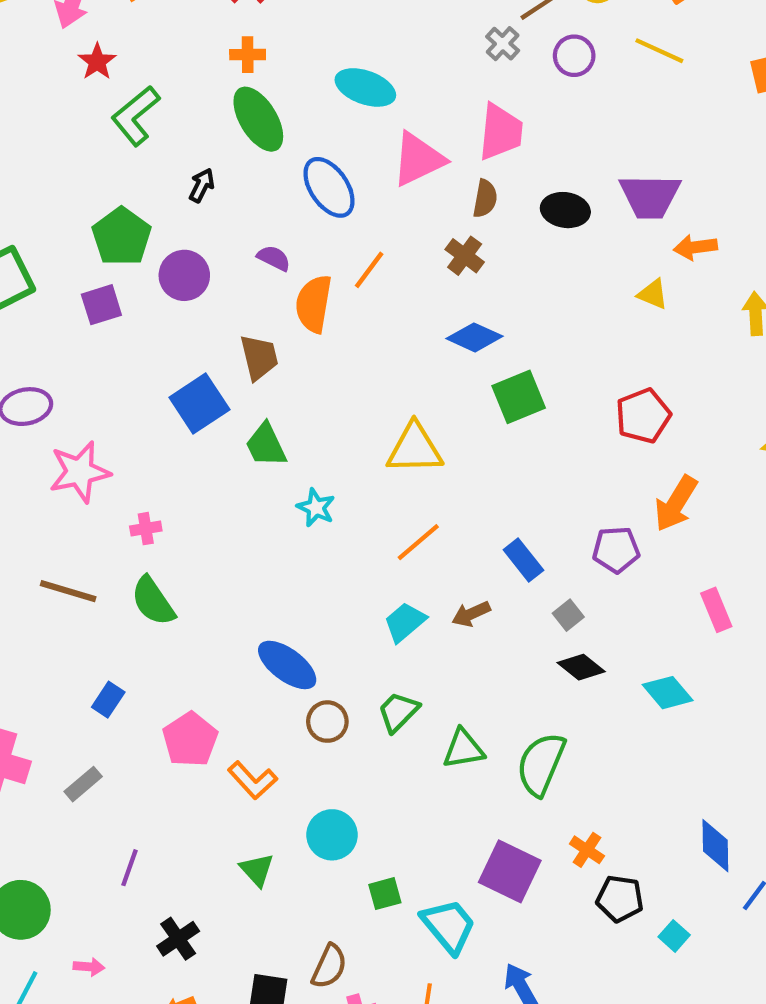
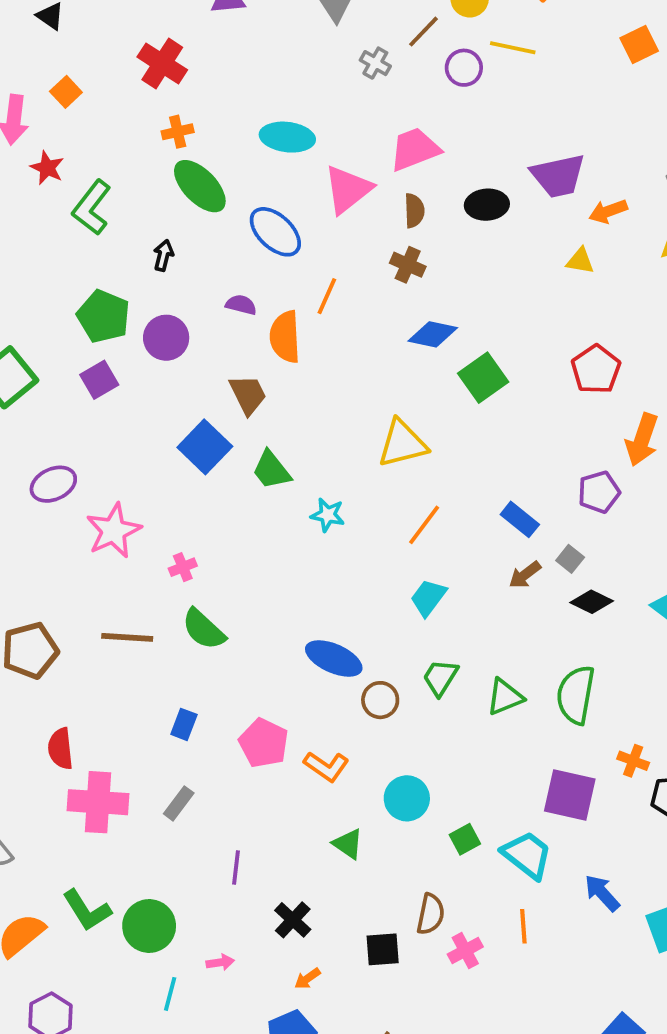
gray cross: (503, 44) -> (375, 63), moved
yellow line: (659, 51) -> (513, 48), moved
pink trapezoid: (501, 132) -> (415, 149), turned -104
brown arrow: (471, 614) -> (525, 575), moved

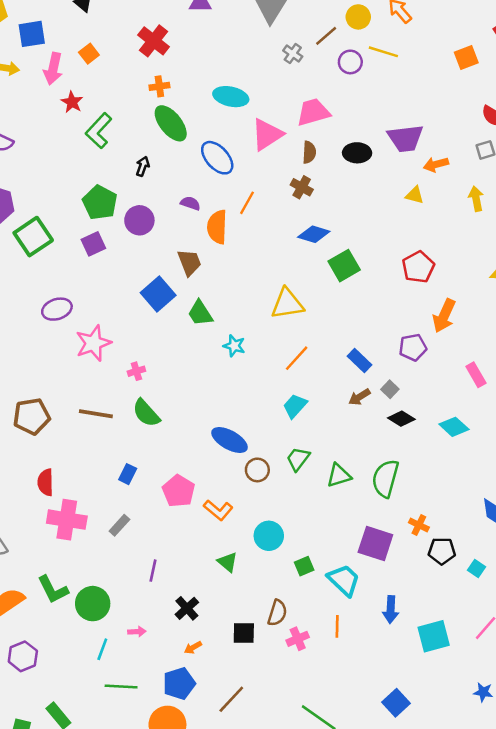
blue arrow: (602, 893) -> (391, 609), turned -140

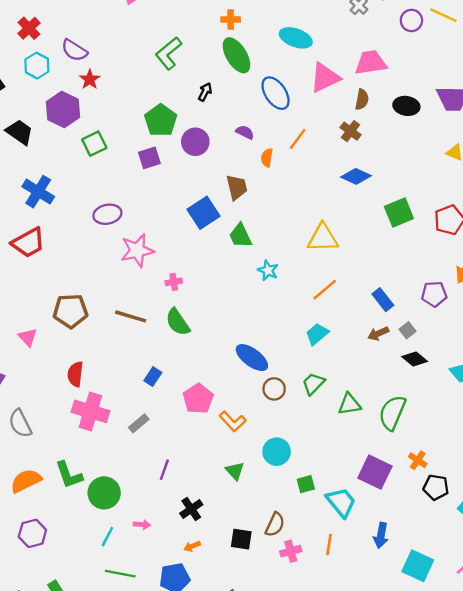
red star: (72, 102) -> (90, 79), moved
orange semicircle: (217, 227) -> (267, 158), size x0.6
green square: (33, 237) -> (94, 144), size x0.7
green square: (344, 266) -> (399, 213), moved
cyan square: (434, 636) -> (418, 566), turned 32

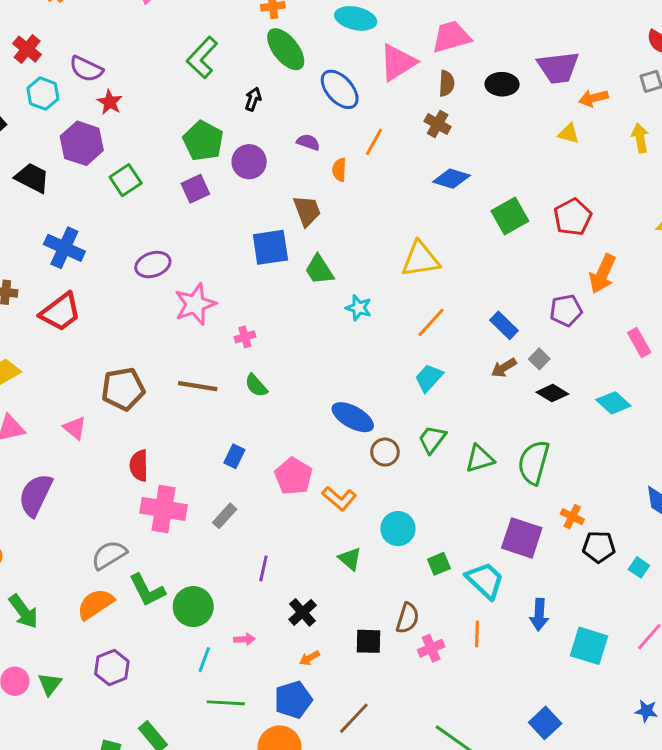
blue square: (204, 213) -> (270, 247), turned 32
green semicircle: (178, 322) -> (256, 386), size x0.7
gray semicircle: (20, 423) -> (109, 555), moved, turned 92

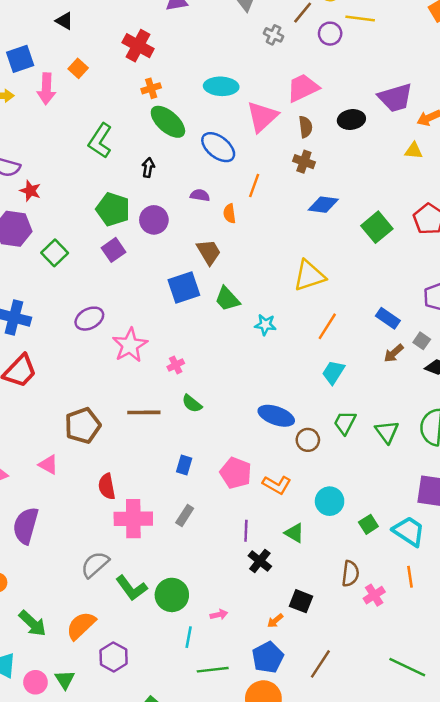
green triangle: (480, 459) -> (387, 432), turned -40
purple line: (263, 568) -> (246, 531), moved
orange semicircle: (95, 604) -> (81, 626), moved
black cross: (303, 612) -> (260, 561), moved
black square: (369, 641) -> (301, 601), moved, turned 30

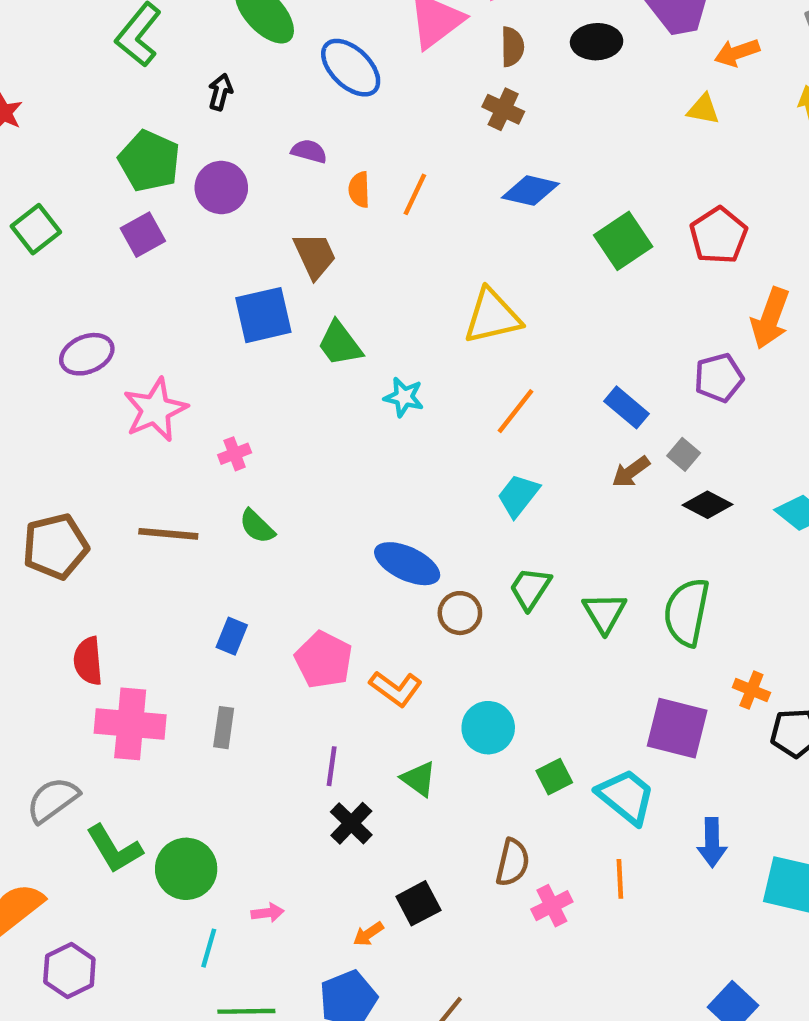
orange line: (254, 186) -> (415, 194), moved
gray rectangle: (185, 516) -> (224, 728), turned -30
black square: (301, 601) -> (418, 903), turned 35

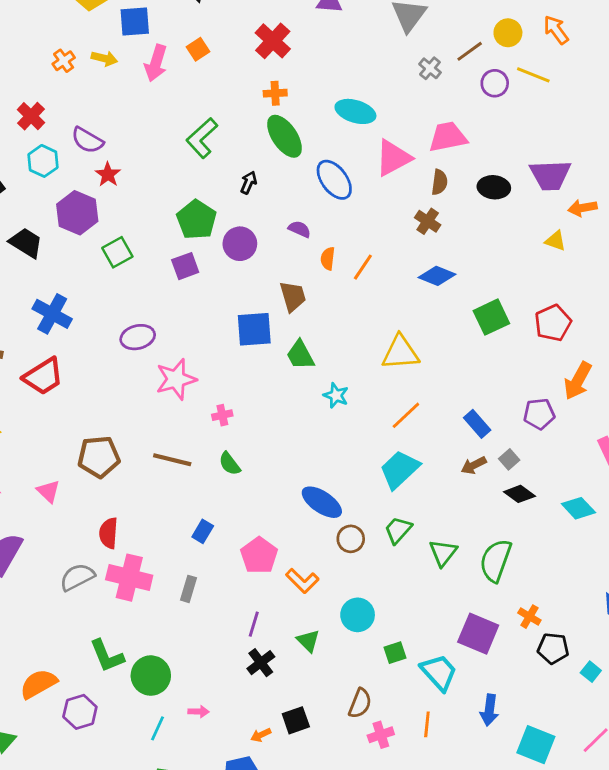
cyan trapezoid: (518, 496) -> (399, 469), size x1.4
gray semicircle: (53, 800) -> (77, 577), moved
purple hexagon: (69, 970) -> (80, 712), moved

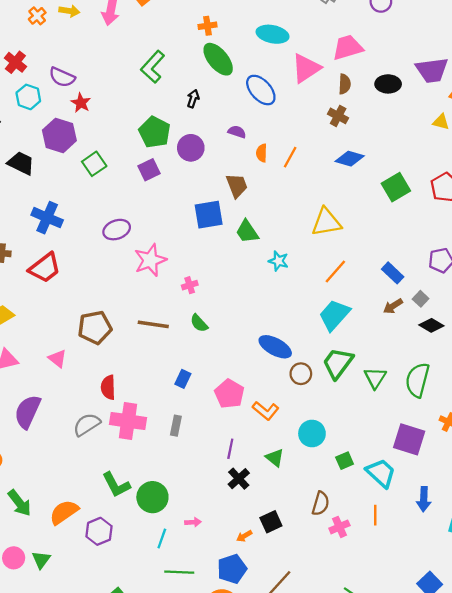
green trapezoid: (398, 530) -> (338, 363), size x1.4

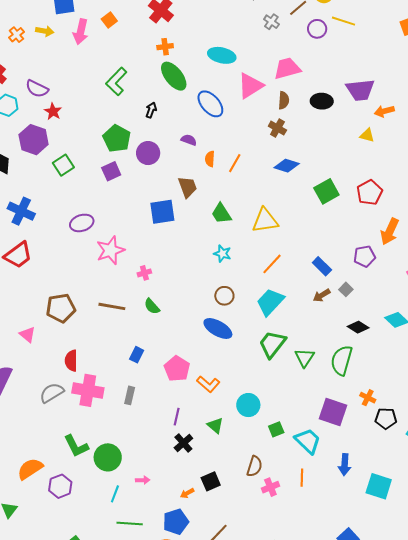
green trapezoid: (247, 232) -> (221, 214), moved
black diamond: (431, 325) -> (358, 327), moved
brown circle: (301, 374) -> (224, 296), moved

